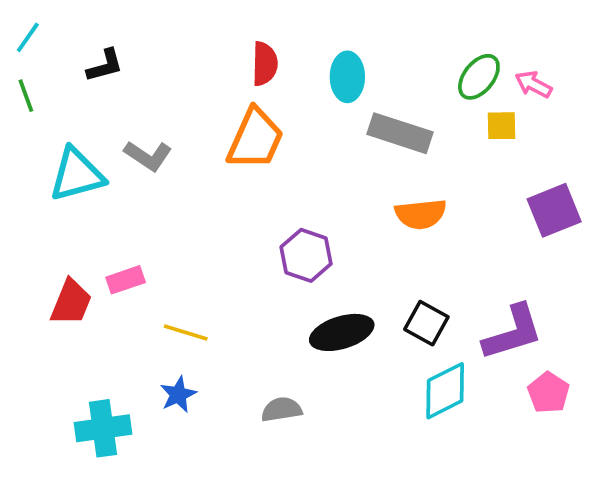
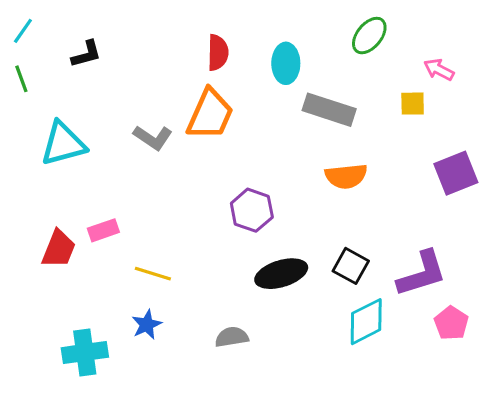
green ellipse: (479, 77) -> (369, 36), moved
gray L-shape: (148, 156) -> (153, 138), moved

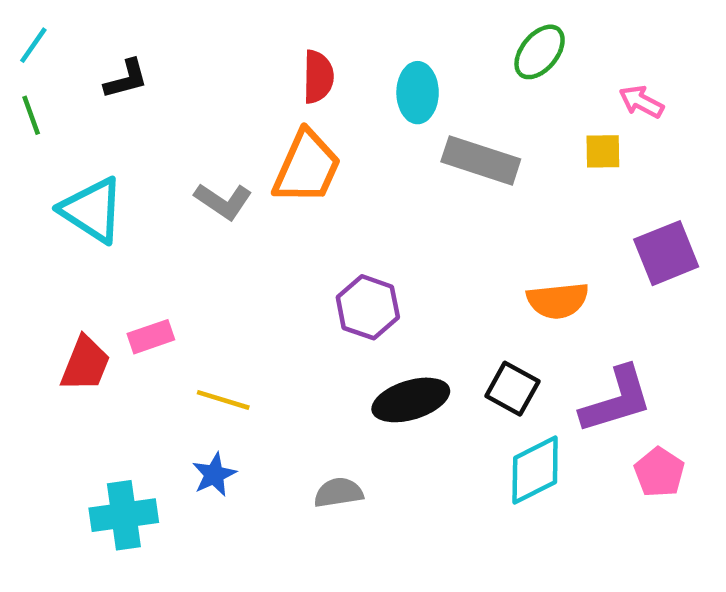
cyan triangle: (63, 144) -> (92, 210), turned 48
orange semicircle: (346, 176) -> (558, 301), moved

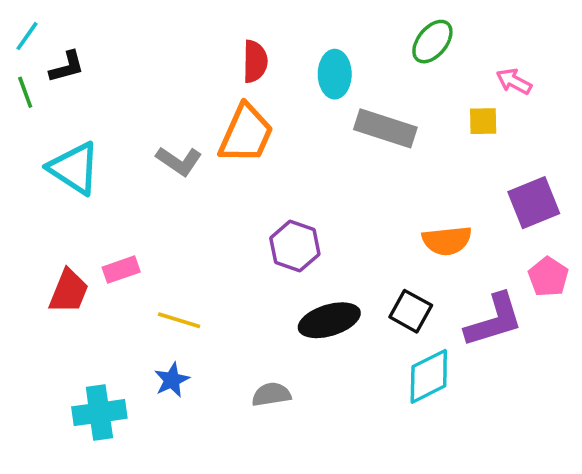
black L-shape: (126, 79) -> (67, 67), moved
pink pentagon: (659, 472) -> (548, 277), moved

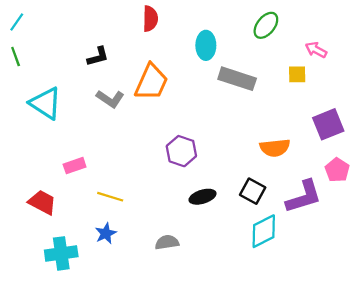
red semicircle: (255, 61) -> (150, 19), moved
black L-shape: (67, 67) -> (98, 56), moved
red trapezoid: (69, 291) -> (42, 202), moved, turned -84
black ellipse: (329, 320) -> (203, 197), size x0.7

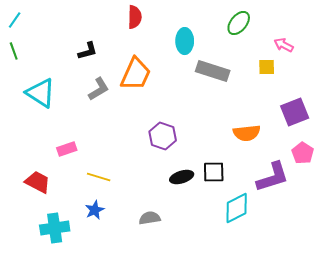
gray L-shape: (110, 99) -> (99, 89), turned -65
black square: (253, 191) -> (214, 172), moved, turned -30

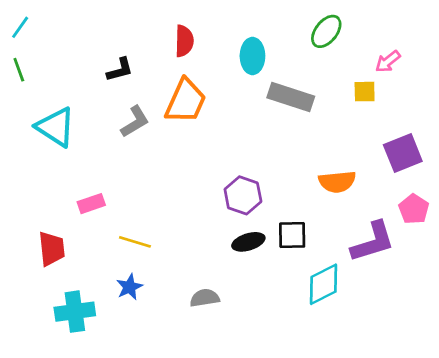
red semicircle: (135, 17) -> (184, 41), moved
pink arrow: (284, 45) -> (388, 61), turned -66
purple hexagon: (163, 136) -> (243, 195), moved
red trapezoid: (38, 182) -> (52, 249), turned 56

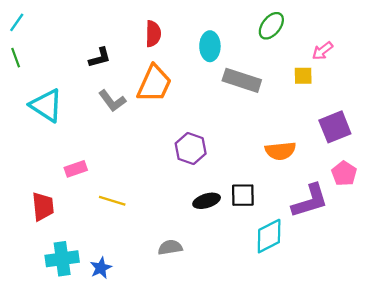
gray L-shape: (135, 122) -> (112, 101), turned 84
purple hexagon: (243, 195) -> (191, 148), moved
blue star: (129, 287) -> (101, 268), moved

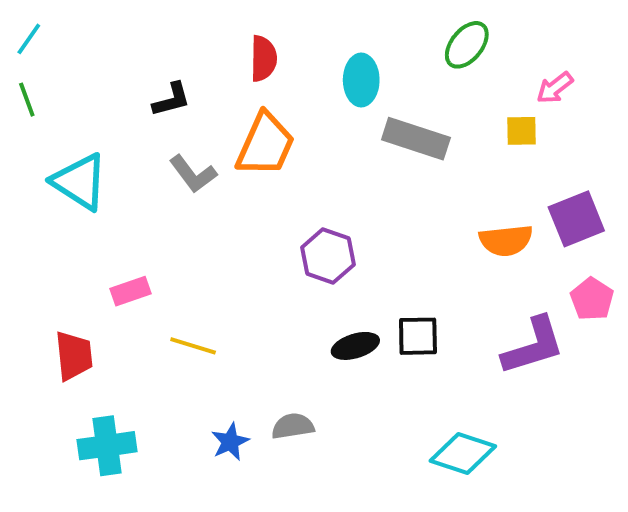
orange semicircle: (280, 151) -> (506, 240), moved
cyan diamond: (269, 236) -> (463, 453), moved, turned 45
blue star: (101, 268) -> (230, 442), moved

